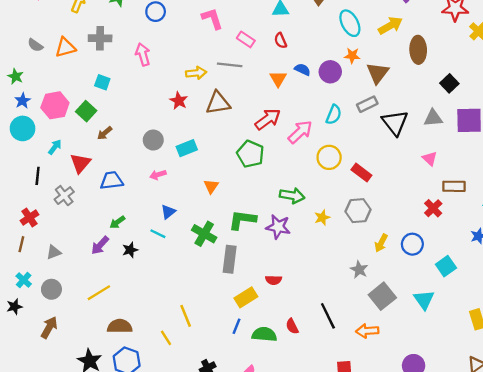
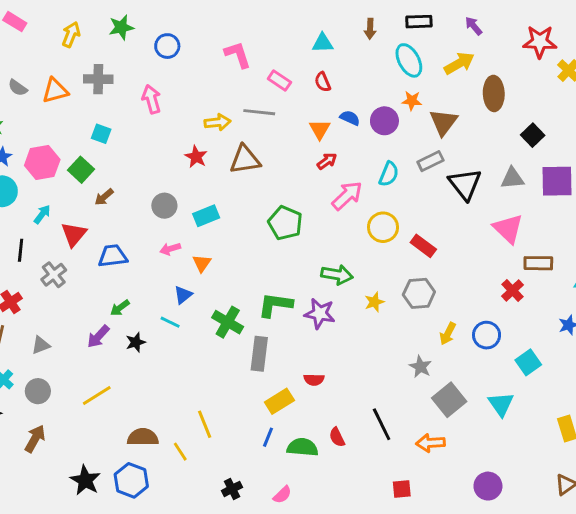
red arrow: (268, 119) -> (327, 161), moved, size x0.6
pink triangle: (430, 159) -> (508, 229), size x1.6
orange triangle: (211, 186) -> (202, 263), moved
brown semicircle: (120, 326) -> (143, 437), moved

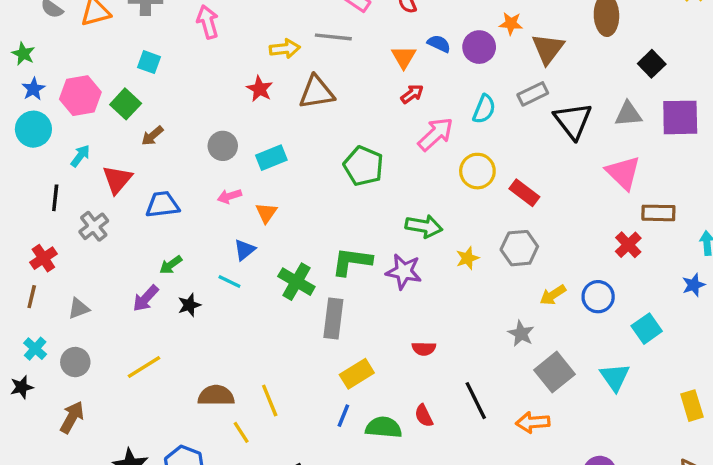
yellow arrow: (448, 334) -> (553, 295), turned 30
red semicircle: (314, 380) -> (424, 349), moved
brown semicircle: (143, 437) -> (216, 396), moved

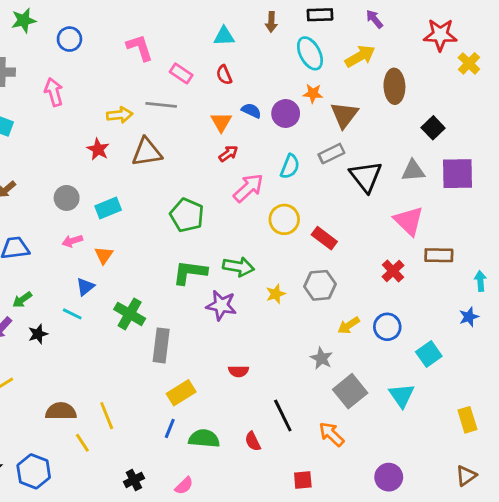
red cross: (628, 245) -> (393, 271), moved
green L-shape: (352, 261) -> (190, 272), moved
red semicircle: (424, 416) -> (253, 441), moved
orange arrow: (533, 422) -> (331, 434), turned 48

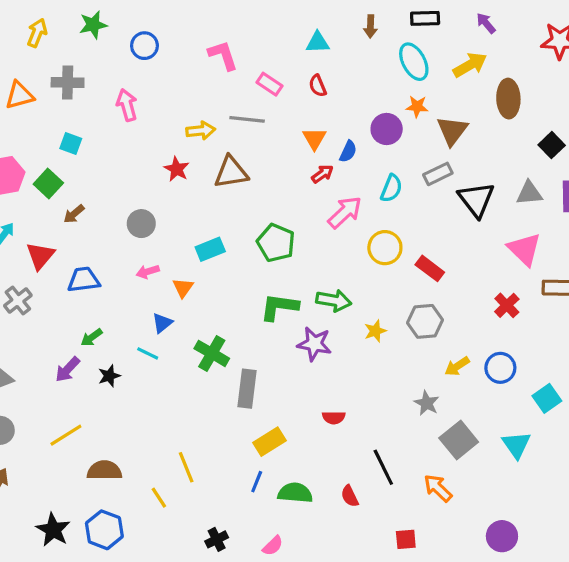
blue semicircle: (251, 111) -> (348, 151), moved, turned 90
cyan rectangle: (108, 208) -> (210, 249), moved
brown semicircle: (61, 411) -> (104, 470), moved

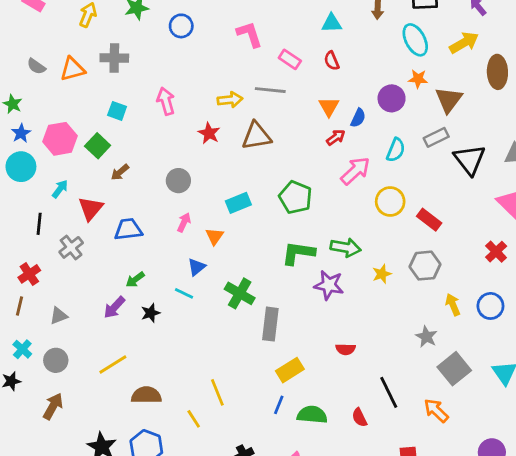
pink arrow: (127, 105) -> (166, 101), moved
pink arrow: (148, 272) -> (184, 222), turned 132
yellow arrow: (457, 366) -> (453, 305), turned 100

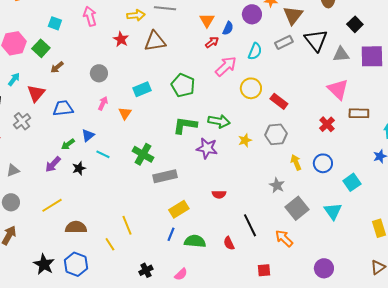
black triangle: (470, 160) -> (316, 40), moved
blue triangle: (196, 267) -> (88, 135), moved
gray rectangle: (270, 324) -> (165, 176), turned 70

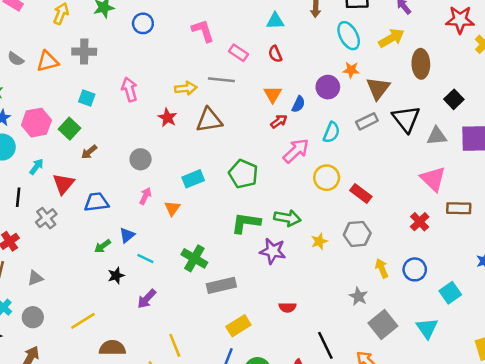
purple arrow: (53, 164) -> (147, 299), moved

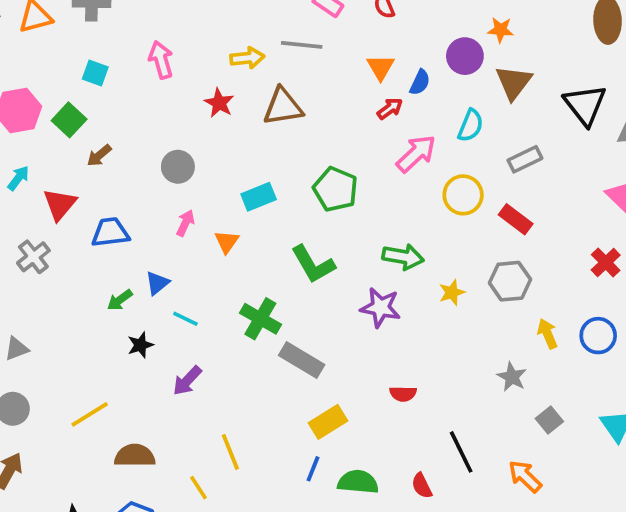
brown triangle: (378, 88) -> (514, 82), moved
gray rectangle: (367, 121) -> (525, 159), moved
green L-shape: (246, 223) -> (313, 264), moved, turned -128
gray rectangle: (221, 285) -> (302, 360), turned 44
gray square: (383, 325) -> (549, 420), size x0.6

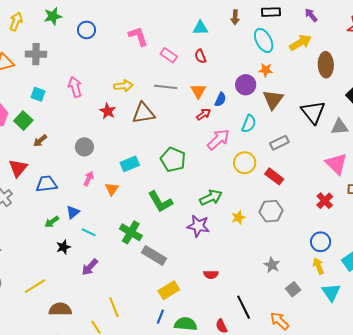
gray line: (302, 45) -> (166, 87), moved
green arrow: (403, 257) -> (211, 198), turned -35
yellow arrow: (547, 334) -> (318, 266), moved

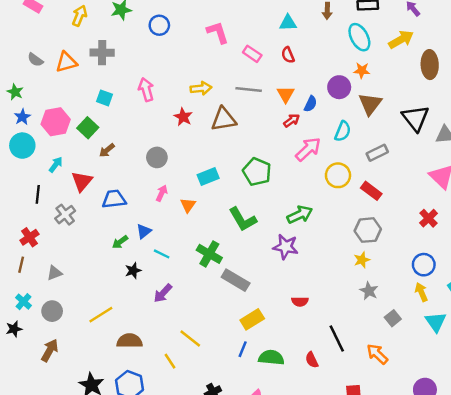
yellow star: (238, 218) -> (362, 260), moved
yellow line: (114, 307) -> (190, 338), turned -30

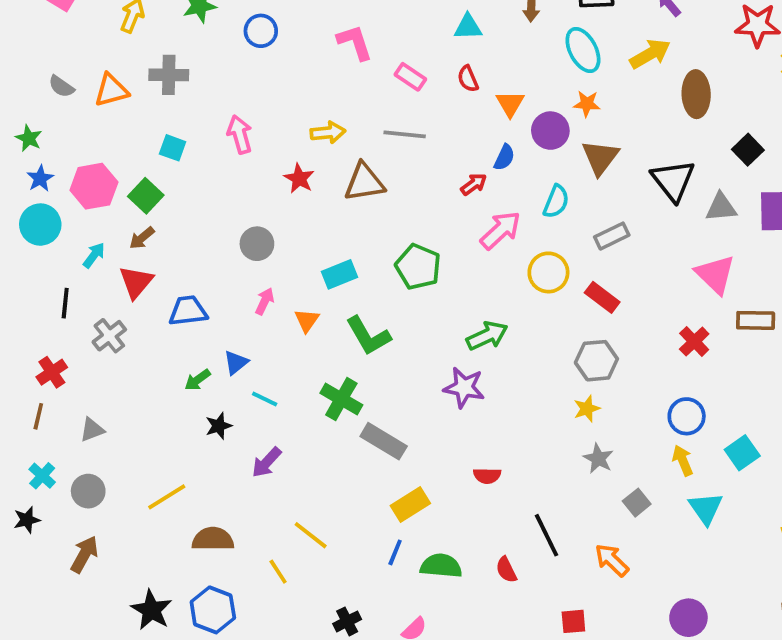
orange triangle: (286, 94) -> (510, 104), moved
brown arrow: (107, 150) -> (142, 238), moved
green L-shape: (243, 219) -> (368, 336), moved

